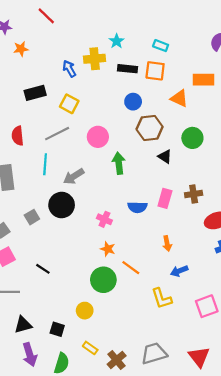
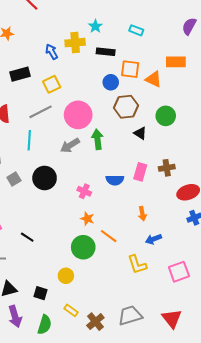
orange square: (155, 71) -> (130, 69), moved
yellow square: (69, 104) -> (52, 84), turned 36
pink circle: (98, 137) -> (78, 115), size x1.4
gray arrow: (74, 176) -> (70, 145), moved
gray square: (32, 217) -> (14, 179), moved

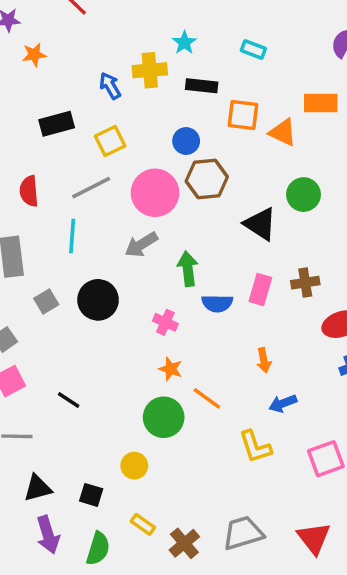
blue circle: (111, 82) -> (186, 141), moved
brown hexagon: (126, 107) -> (207, 179), moved
black triangle: (140, 133) -> (260, 224), size x1.5
green arrow: (97, 139) -> (188, 269), moved

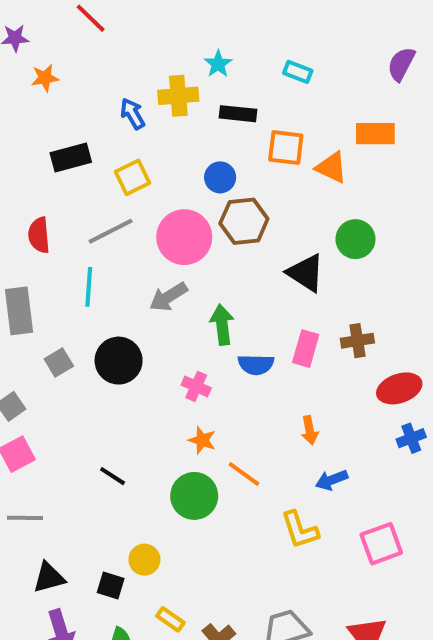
black line: (69, 400) -> (113, 476), moved
yellow circle: (134, 466) -> (144, 560), moved

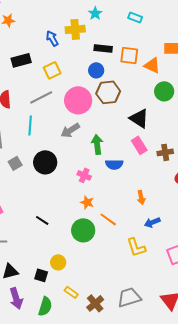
black rectangle: (238, 114) -> (103, 48), moved
green circle: (355, 239) -> (164, 91), moved
pink rectangle: (306, 349) -> (139, 145), moved, turned -48

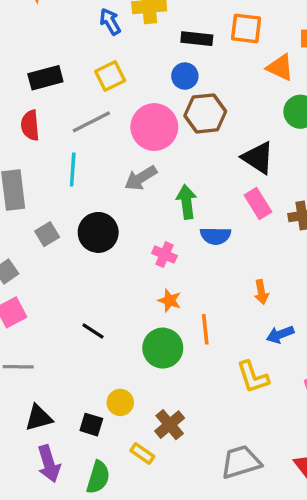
orange square: (129, 55) -> (246, 28), moved
black rectangle: (21, 60) -> (45, 78), moved
orange line: (108, 219) -> (205, 329), turned 48
brown cross: (95, 303) -> (170, 425), moved

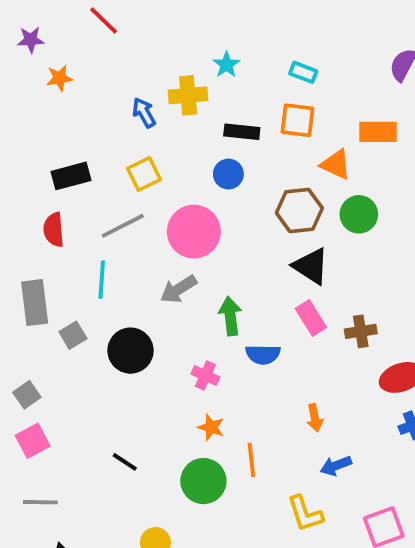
brown hexagon: (205, 113) -> (299, 210), moved
gray square: (47, 234) -> (73, 335), moved

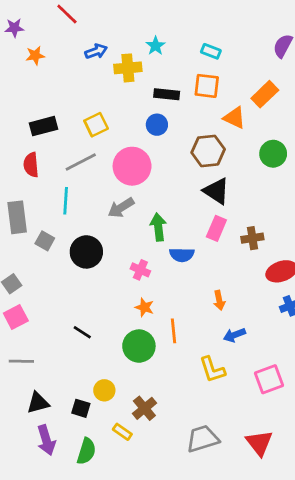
blue arrow: (144, 113) -> (96, 51), moved, turned 100
orange rectangle: (378, 132) -> (265, 94), turned -44
green circle: (359, 214) -> (273, 154), moved
pink rectangle: (311, 318) -> (216, 228), turned 55
gray square: (73, 335) -> (45, 241), turned -30

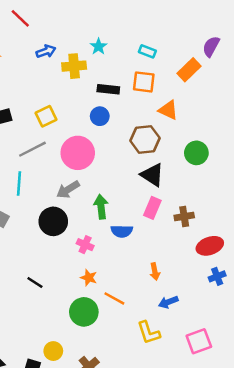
orange rectangle: (265, 94) -> (189, 70), moved
green circle: (273, 154) -> (196, 153), moved
black circle: (86, 252) -> (53, 221), moved
orange line: (174, 331) -> (114, 298), turned -55
black line: (82, 332) -> (35, 283), moved

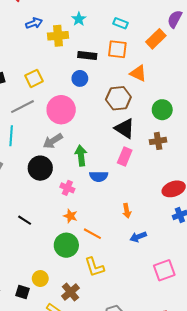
brown cross: (184, 216) -> (158, 141), moved
yellow L-shape: (149, 333) -> (94, 267), moved

